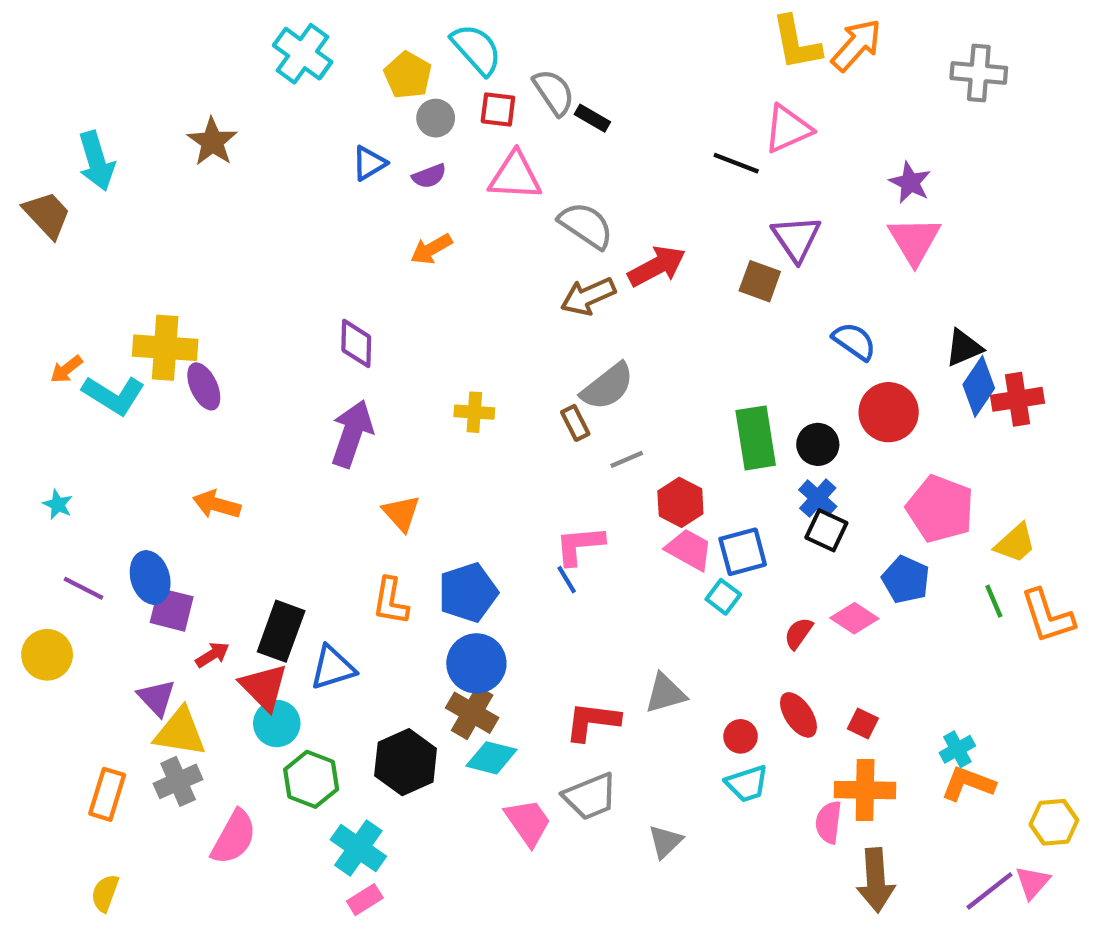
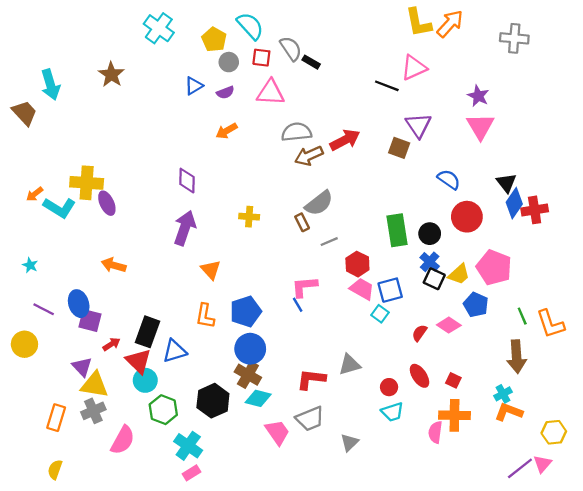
gray semicircle: (586, 225) -> (296, 132), moved, turned -40
black triangle: (964, 348) -> (506, 183), turned -45
yellow trapezoid: (1015, 543) -> (459, 274), moved
brown arrow: (876, 880) -> (517, 357), moved

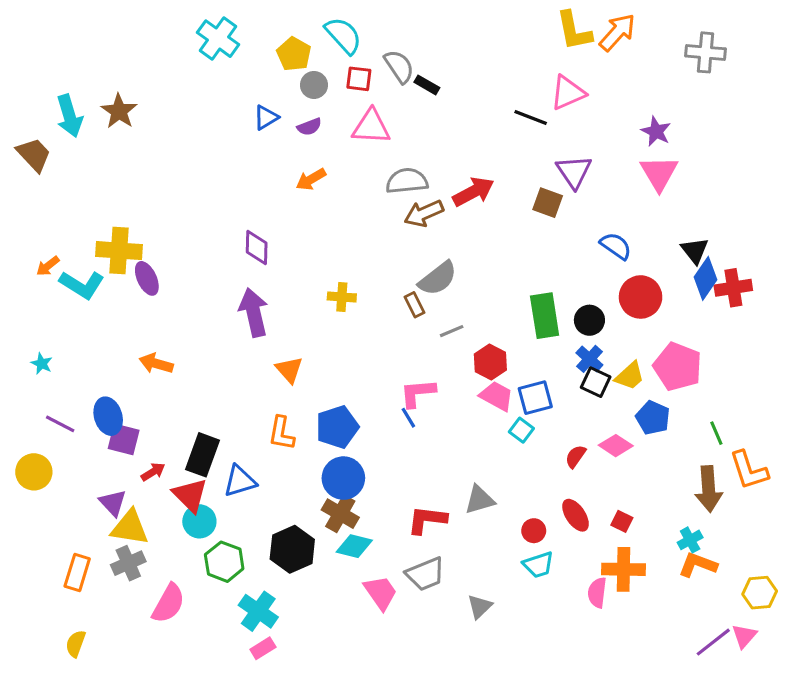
brown star: (111, 74) -> (119, 111), moved
purple arrow: (185, 228) -> (254, 312), turned -32
orange L-shape: (550, 324) -> (749, 470), moved

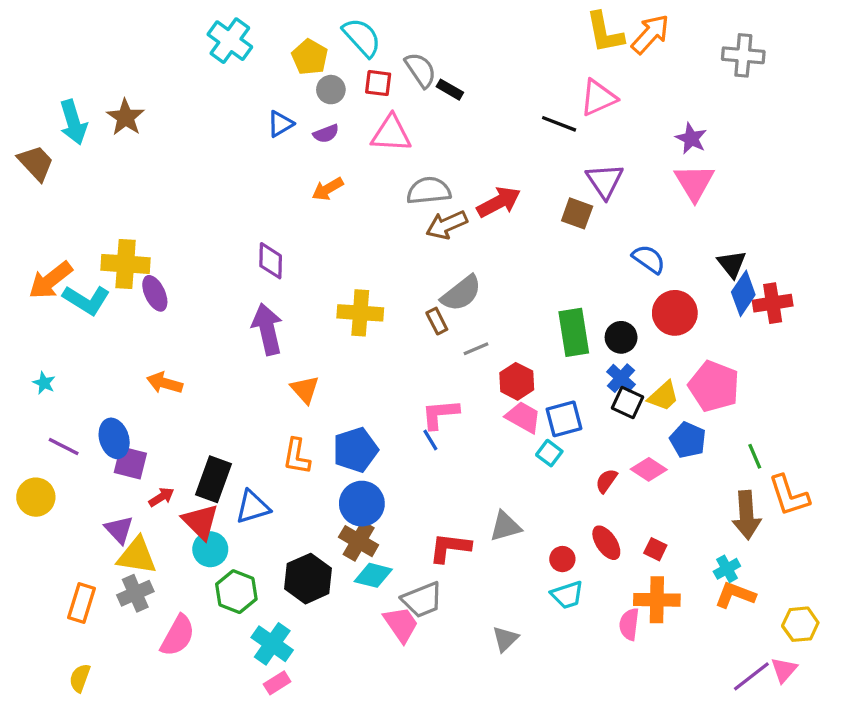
orange arrow: (48, 266) -> (51, 280), size x1.8
yellow cross: (342, 297) -> (360, 313), size x1.5
gray trapezoid: (425, 574) -> (422, 600), moved

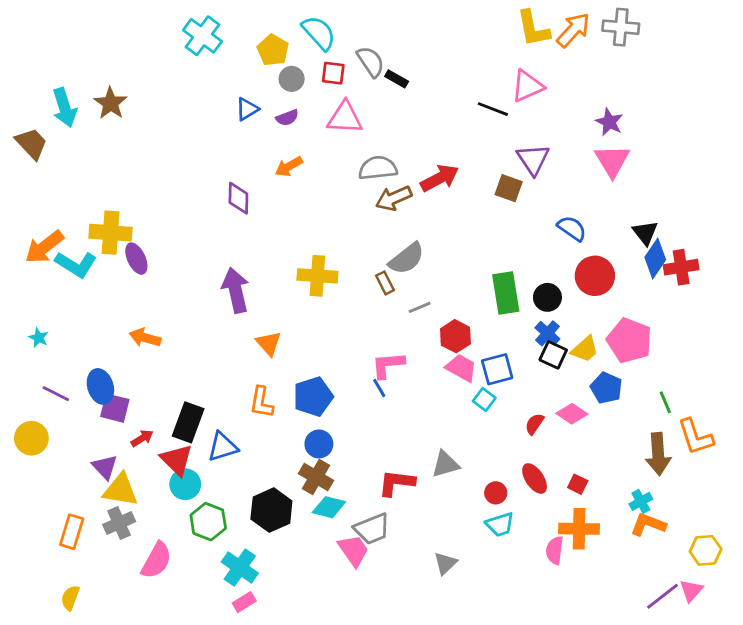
gray cross: (743, 55) -> (621, 27), moved
purple diamond: (271, 261) -> (238, 198), moved
blue circle: (362, 504) -> (319, 444), size x0.7

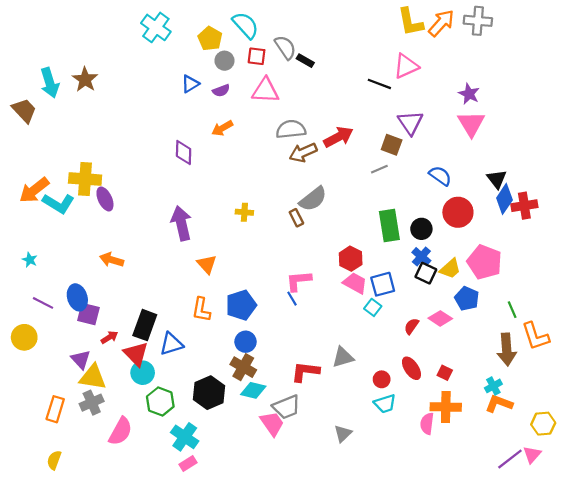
yellow cross: (317, 276) -> (244, 212), size x0.6
gray line: (420, 307) -> (379, 169), moved

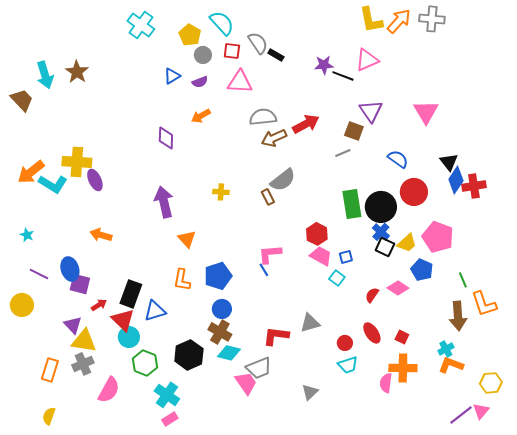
purple star: (469, 94) -> (324, 65), moved, turned -30
black circle: (421, 229) -> (381, 207), size x1.6
blue square: (383, 284) -> (346, 257), size x0.6

